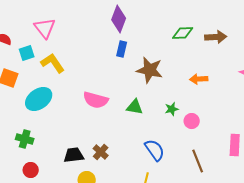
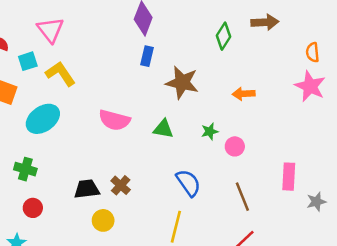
green diamond: (183, 33) -> (224, 36), turned -55
brown arrow: (216, 37) -> (265, 22), moved

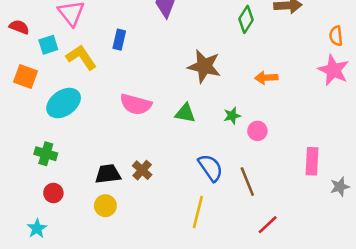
blue rectangle: (147, 56) -> (119, 40), moved
brown line: (242, 197) -> (247, 182), moved
yellow circle: (103, 220) -> (105, 206), moved

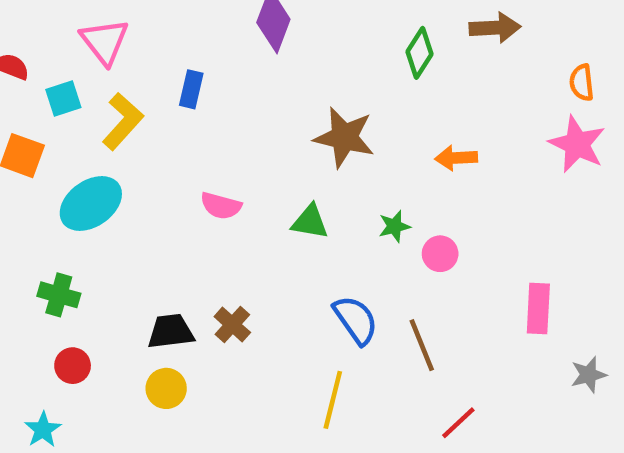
yellow L-shape: (81, 57) -> (123, 121), turned 76
pink semicircle: (136, 104) -> (221, 206), size x0.7
gray star: (340, 187) -> (589, 375), moved

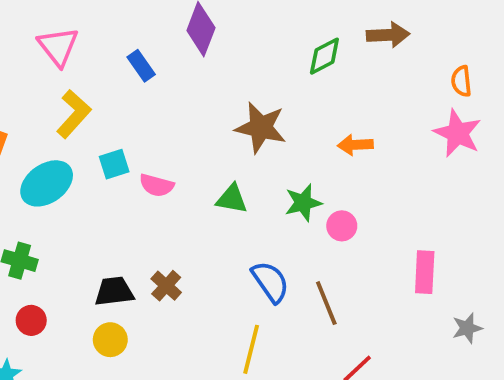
green diamond: (420, 53) -> (324, 56), turned 30
blue rectangle: (191, 89) -> (141, 66), moved, turned -48
cyan square: (63, 98) -> (114, 164), moved
green star: (394, 226) -> (303, 203), size x1.4

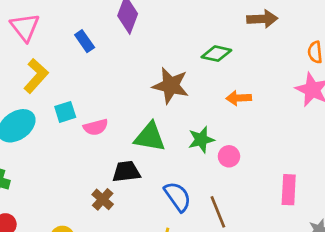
green diamond: (324, 56) -> (216, 54), moved, turned 40
pink semicircle: (157, 185) -> (96, 127), turned -30
green triangle: (232, 199) -> (150, 137), size x1.4
black trapezoid: (114, 291) -> (126, 172), moved

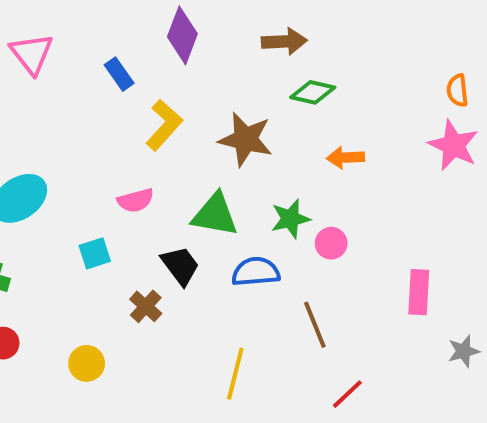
brown arrow: (262, 19) -> (284, 41), moved
yellow L-shape: (36, 76) -> (164, 125), moved
cyan square: (65, 112) -> (95, 253), moved
black trapezoid: (126, 172) -> (180, 266), turned 60
blue semicircle: (178, 197) -> (256, 272), moved, turned -60

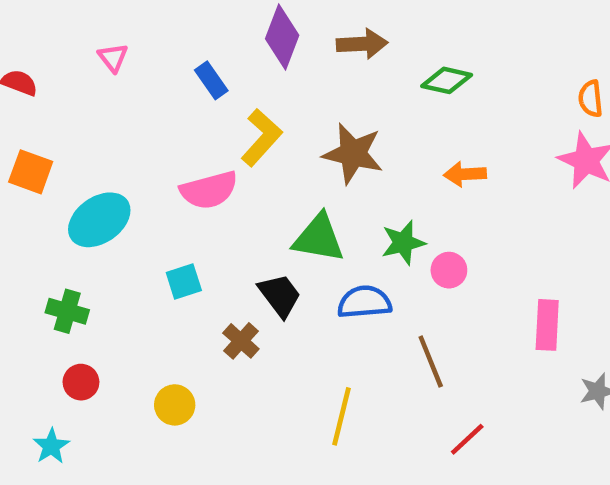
brown arrow: (284, 41) -> (362, 44), moved
pink triangle: (32, 54) -> (113, 58), size x0.6
green diamond: (313, 92) -> (447, 80), moved
pink semicircle: (135, 200) -> (209, 190), moved, size x1.4

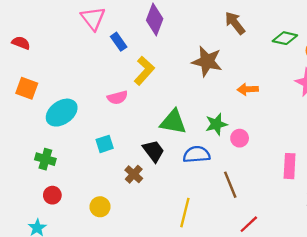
brown arrow: (362, 44) -> (235, 23), moved, turned -125
pink triangle: (113, 58) -> (93, 18), moved, size x1.6
green diamond: (447, 80) -> (285, 38), moved
brown star: (353, 154) -> (207, 61), moved
pink semicircle: (209, 190) -> (117, 97), size x0.7

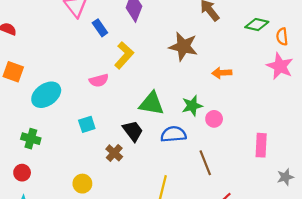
red circle: (52, 195) -> (22, 173), moved

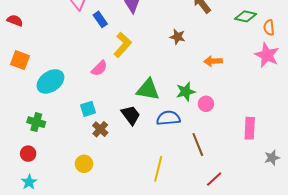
brown star: (183, 46) -> (177, 37), size x0.6
pink semicircle: (99, 80) -> (99, 68), turned -30
brown cross: (114, 153) -> (100, 129), moved

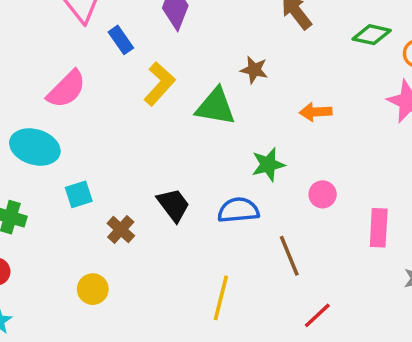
pink semicircle: (99, 68) -> (66, 89), moved, size x1.4
cyan ellipse: (50, 81) -> (35, 147), turned 52
green triangle: (148, 90) -> (216, 107), moved
pink circle: (206, 104) -> (323, 194), moved
cyan square: (88, 109) -> (79, 194), moved

